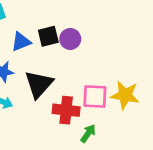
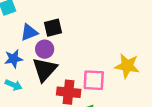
purple circle: (70, 39) -> (45, 49), moved
yellow star: (125, 95) -> (127, 66), moved

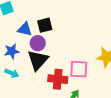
blue triangle: (29, 32) -> (25, 29), turned 35

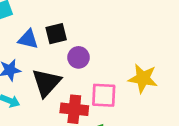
purple circle: (38, 43) -> (78, 57), moved

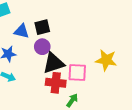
purple circle: (78, 57) -> (42, 47), moved
black triangle: (46, 83) -> (54, 63), moved, turned 30

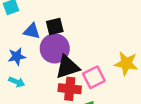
purple circle: (42, 47) -> (55, 48), size x1.6
pink square: (77, 72) -> (94, 77), turned -30

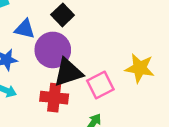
black square: (55, 27) -> (63, 15), moved, turned -30
red cross: (70, 89) -> (54, 98), moved

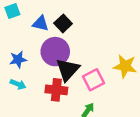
blue triangle: (25, 29) -> (41, 23), moved
black triangle: (68, 72) -> (68, 70), turned -30

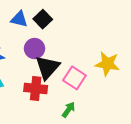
purple circle: (55, 52) -> (35, 49), size x0.7
pink square: (94, 80) -> (74, 78), turned -30

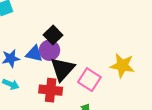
blue triangle: (19, 19) -> (34, 54), moved
black square: (43, 19) -> (53, 35), moved

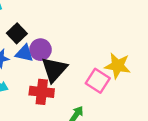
black square: (53, 35) -> (17, 33), moved
pink square: (89, 80) -> (98, 81), moved

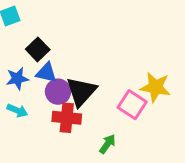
purple circle: (40, 50) -> (58, 92), moved

